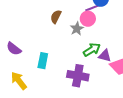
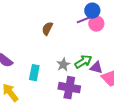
pink circle: (88, 19) -> (96, 24), moved
gray star: (77, 29) -> (63, 65), moved

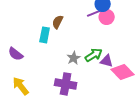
cyan rectangle: (34, 73) -> (45, 35), moved
purple cross: (69, 88) -> (66, 84), moved

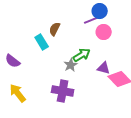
pink circle: (107, 17) -> (104, 32), moved
cyan rectangle: (45, 35) -> (42, 42), turned -42
green arrow: (94, 55) -> (82, 55), moved

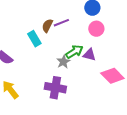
purple line: (92, 20) -> (61, 23), moved
purple triangle: (104, 68) -> (89, 55), moved

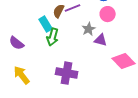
green arrow: (74, 52) -> (53, 37), moved, turned 138
gray star: (63, 62) -> (89, 29), moved

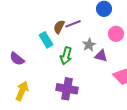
pink circle: (108, 14) -> (116, 34), moved
green arrow: (53, 37) -> (66, 56), moved
yellow arrow: (22, 75) -> (22, 91), turned 60

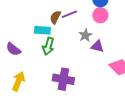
pink circle: (116, 34) -> (100, 15), moved
cyan rectangle: (46, 40) -> (42, 30), turned -56
green arrow: (66, 56) -> (48, 46), moved

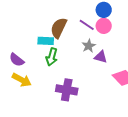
purple line: (69, 14) -> (87, 25), moved, turned 56
brown semicircle: (55, 17) -> (59, 28), size x1.5
yellow arrow: (18, 81) -> (22, 80), moved, turned 96

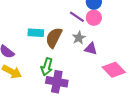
brown semicircle: (59, 28) -> (54, 38), moved
green arrow: (52, 57) -> (47, 67), moved

